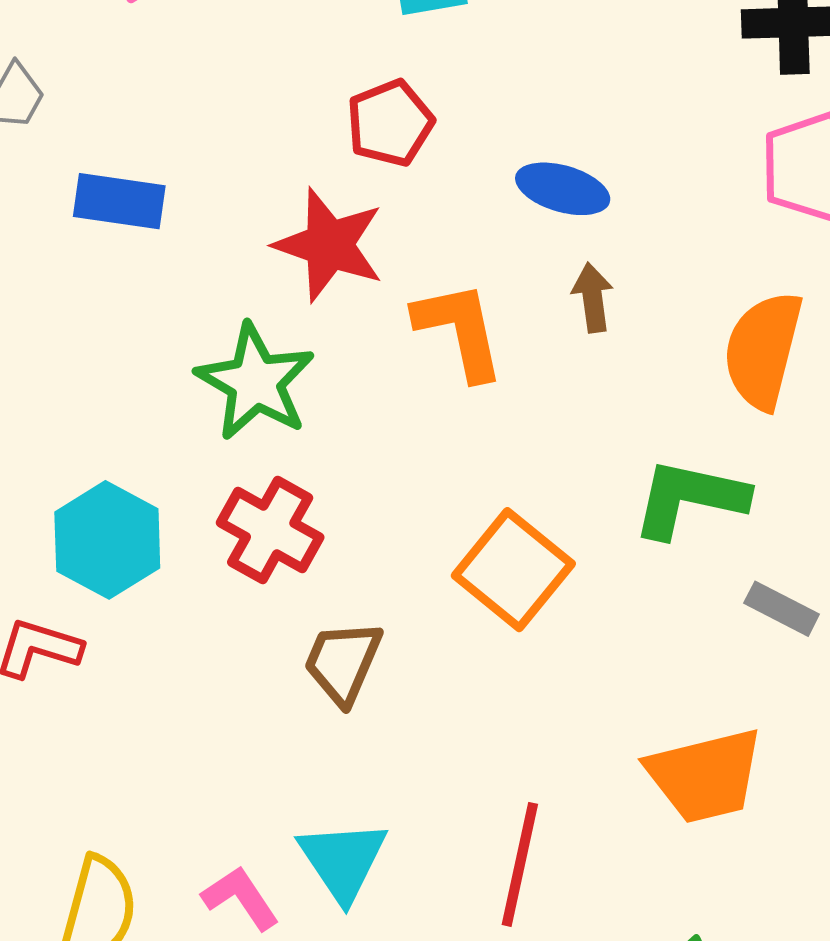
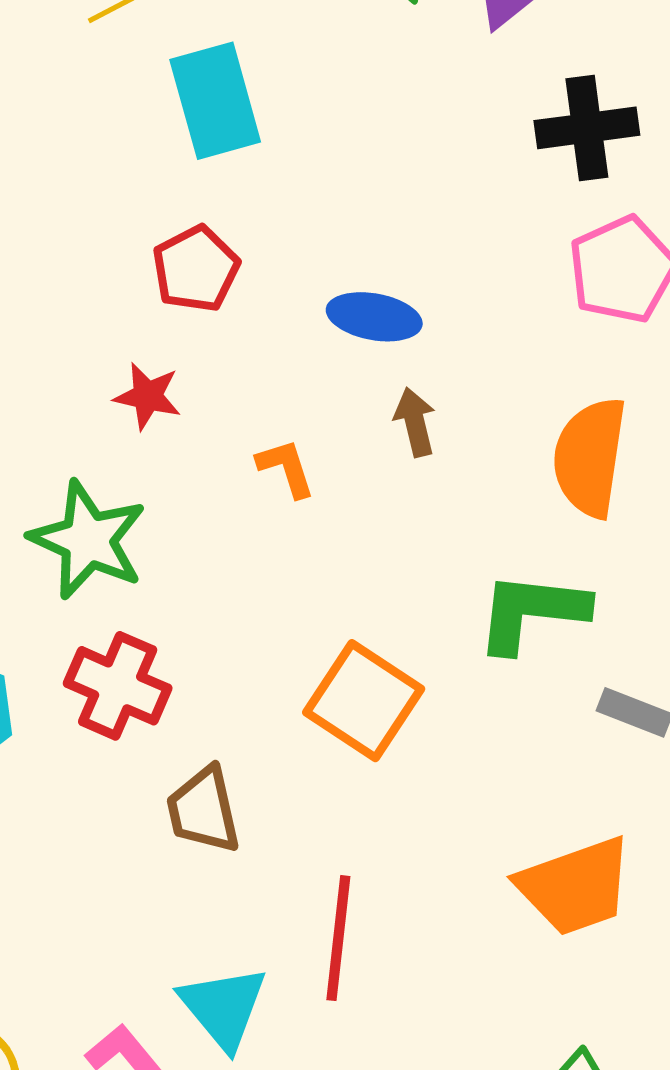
red star: (329, 245) -> (148, 396), size x0.6
orange L-shape: (460, 330) -> (286, 468), size x0.6
brown trapezoid: (343, 662) -> (203, 810), turned -30
red line: (520, 864) -> (338, 938), moved

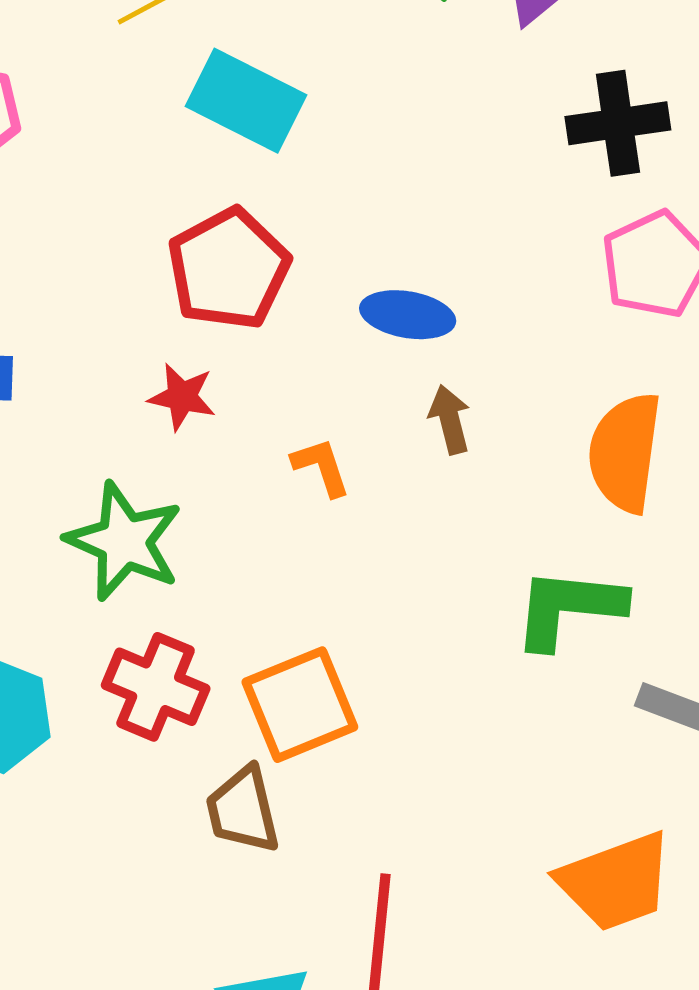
cyan rectangle: (215, 101) -> (246, 101), turned -47
red pentagon: (196, 269) -> (229, 269), size x1.4
orange square: (364, 701) -> (300, 705), moved, turned 35

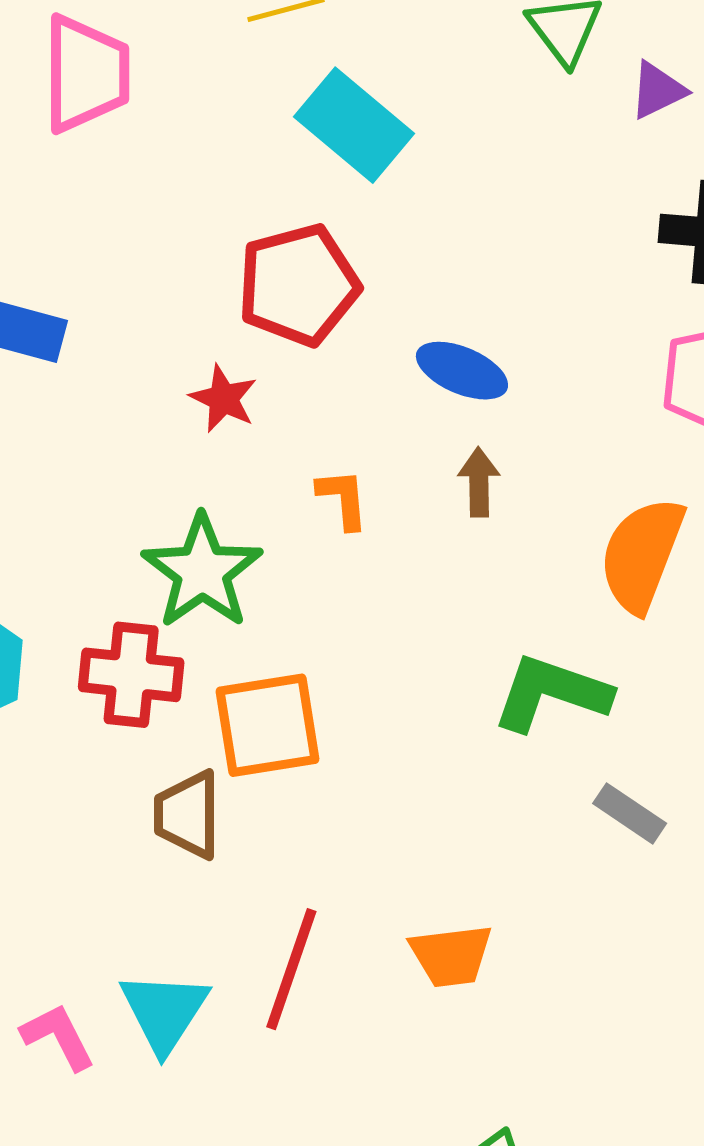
green star: (124, 541) -> (202, 572), moved
red cross: (156, 687) -> (131, 675), turned -30
orange trapezoid: (616, 882) -> (451, 956), moved, size x0.7

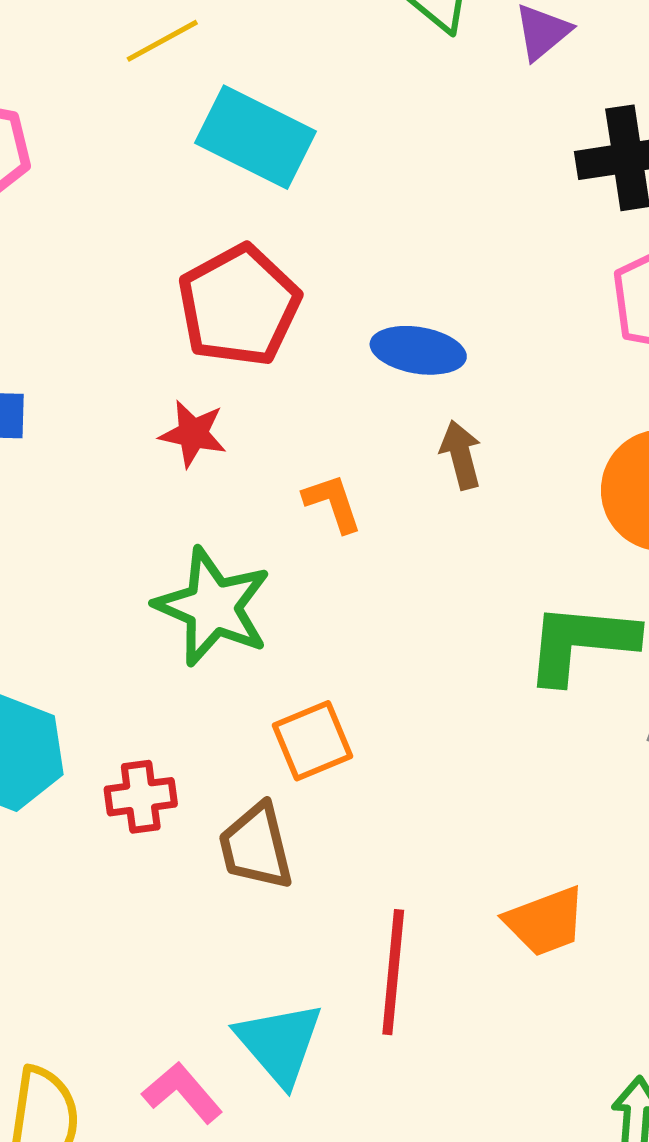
red cross: (131, 675) -> (141, 797), moved, size x0.7
orange square: (267, 725) -> (312, 741), size x0.7

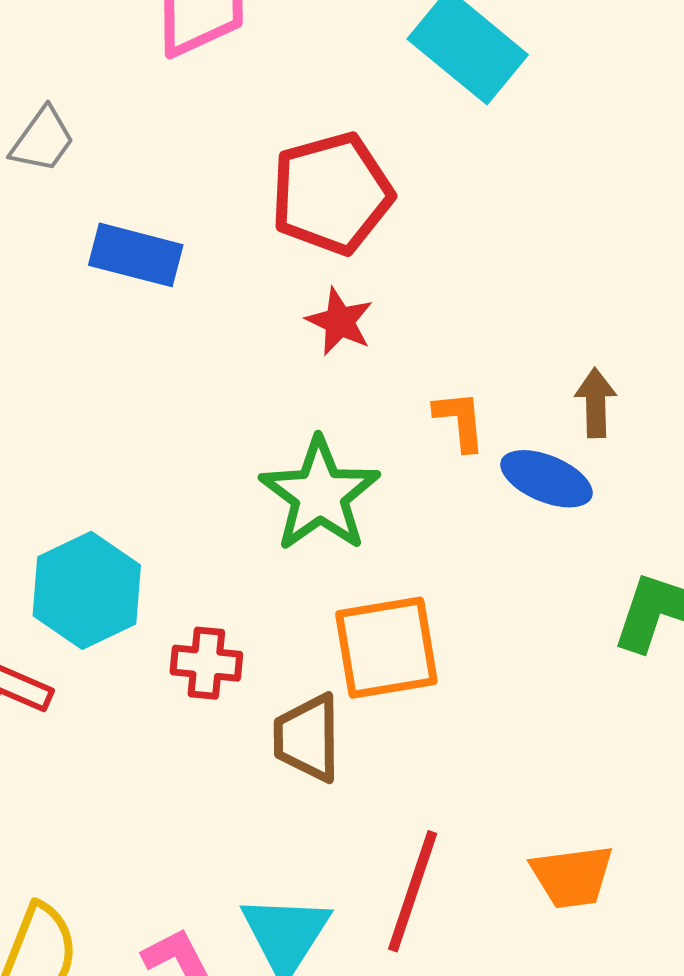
red pentagon: (239, 306) -> (332, 193), moved
blue ellipse: (418, 350) -> (546, 479), moved
orange square: (312, 741) -> (386, 648), size x1.4

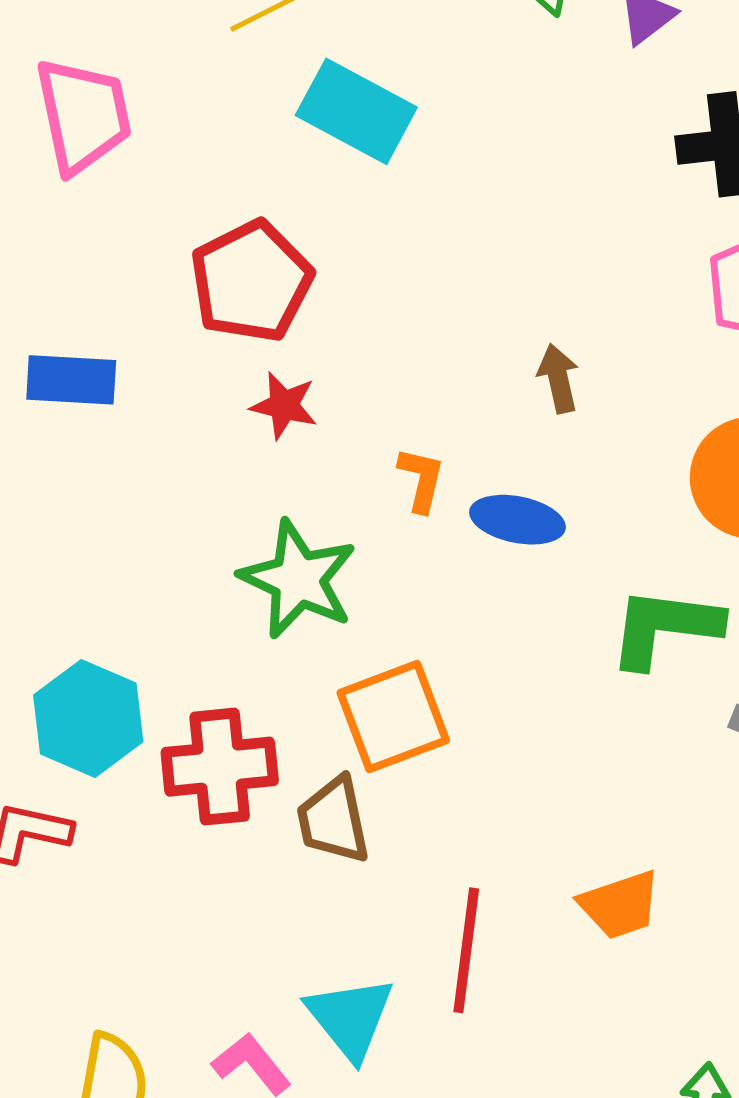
brown arrow: (596, 403) -> (558, 378), moved
orange L-shape: (460, 421) -> (421, 479), turned 30
red cross: (206, 663) -> (220, 767), size x1.6

